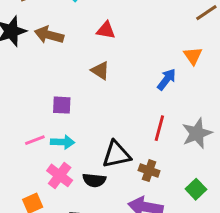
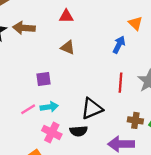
brown cross: (149, 171) -> (135, 120), moved

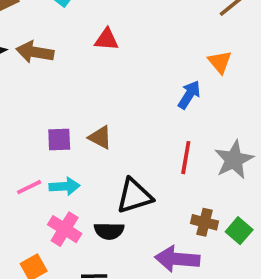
brown triangle: (68, 47) -> (100, 137), moved

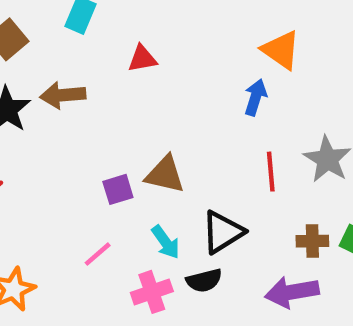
orange triangle: (220, 62) -> (281, 50), size x1.4
brown triangle: (100, 137) -> (165, 174), size x1.4
cyan arrow: (65, 186) -> (166, 242), moved, turned 72
pink cross: (65, 229) -> (152, 292), turned -36

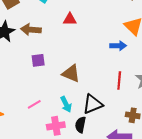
blue arrow: (255, 97) -> (118, 46), turned 63
purple square: (118, 189) -> (38, 60), moved
black semicircle: (204, 281) -> (80, 125), turned 105

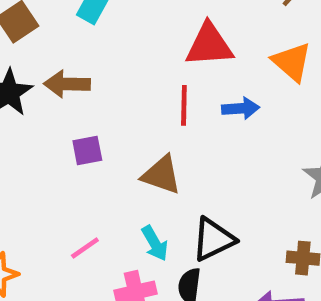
red triangle: (70, 19) -> (209, 45), moved, size x1.6
blue arrow: (118, 46) -> (241, 108), moved
red line: (119, 81) -> (184, 105), moved

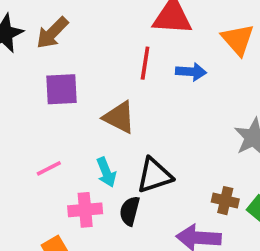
brown arrow: (67, 84) -> (52, 33), turned -54
purple square: (87, 151) -> (62, 89), size x1.4

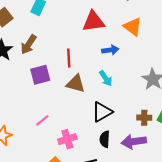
red line: (145, 63) -> (69, 58), moved
cyan arrow: (106, 172) -> (106, 78), moved
black semicircle: (130, 211) -> (105, 139), moved

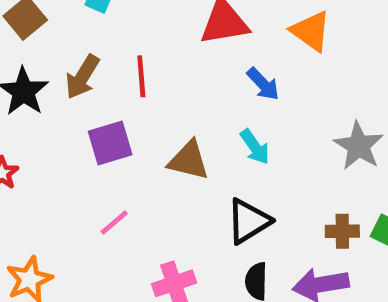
blue arrow: (110, 50) -> (263, 84), turned 56
red line: (69, 58) -> (141, 76), moved
pink line: (42, 120) -> (114, 223), moved

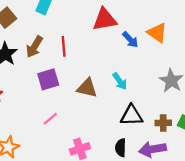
orange triangle: (311, 31) -> (157, 33), moved
blue arrow: (263, 84) -> (130, 40), moved
black triangle: (248, 221) -> (132, 115), moved, turned 30

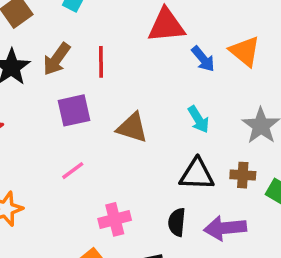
cyan arrow: (120, 81) -> (198, 119), moved
brown cross: (163, 123) -> (243, 175), moved

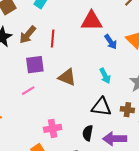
pink line: (73, 171) -> (28, 91), moved

